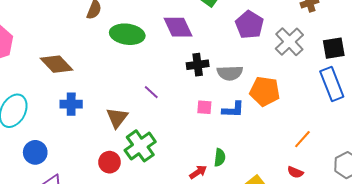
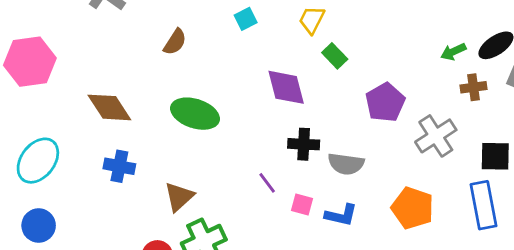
green ellipse: (127, 34) -> (195, 114), moved
orange pentagon: (265, 91) -> (413, 208), moved
purple line: (151, 92) -> (267, 183), moved
blue circle: (35, 152) -> (39, 226), moved

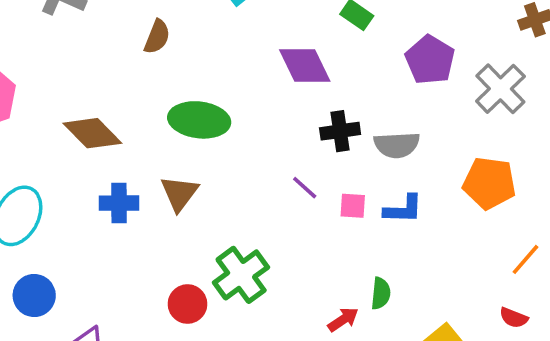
brown triangle: (179, 197) -> (179, 193), moved

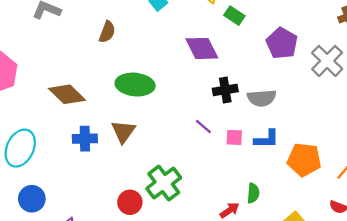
orange pentagon: (489, 183) -> (304, 160), moved

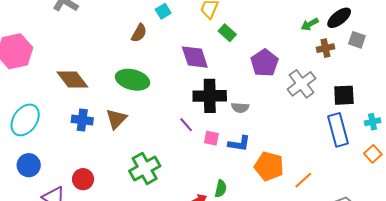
brown semicircle: (107, 32) -> (139, 33), moved
black cross: (225, 90) -> (210, 96), size x1.5
gray semicircle: (262, 98) -> (240, 108), size x0.7
red circle: (130, 202) -> (83, 179), moved

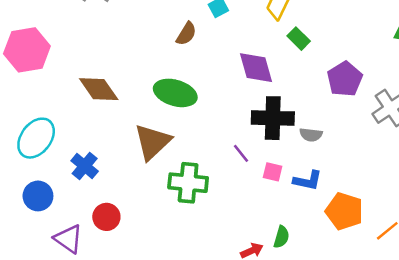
brown triangle: (116, 119) -> (152, 142), size x1.4
blue cross: (82, 120) -> (85, 166), moved, turned 30
green cross: (145, 168) -> (188, 183), moved, turned 32

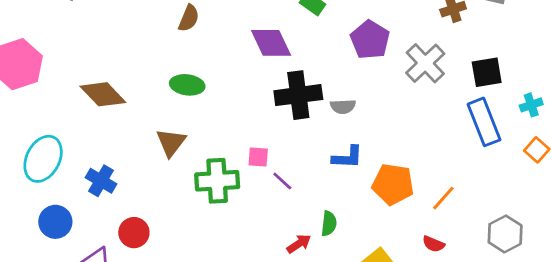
green ellipse: (175, 93) -> (187, 85), size x0.7
brown triangle: (152, 142) -> (171, 143), size x0.7
purple line: (241, 153) -> (282, 181), moved
pink square: (273, 172) -> (258, 157), moved

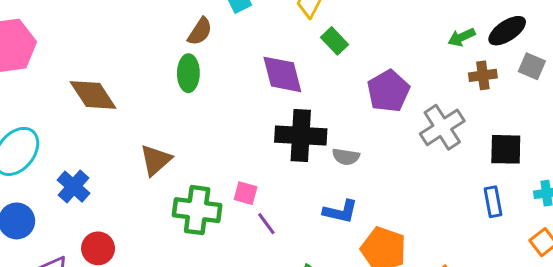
green ellipse: (187, 85) -> (188, 73), moved, turned 72
blue rectangle: (484, 122) -> (493, 202), size x0.6

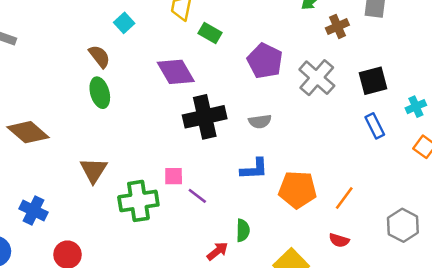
brown semicircle: (200, 31) -> (99, 56), turned -55
gray semicircle: (346, 157) -> (260, 121), moved

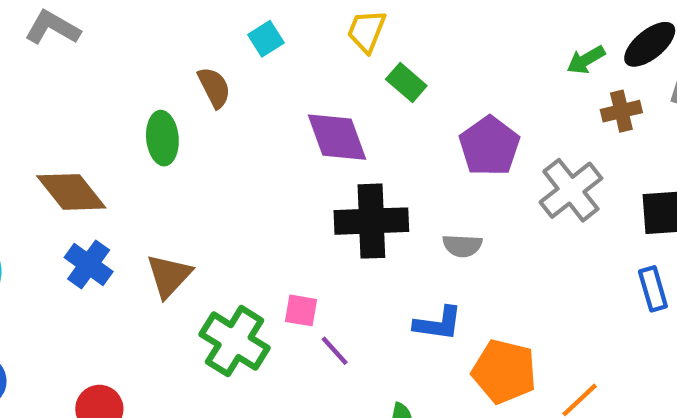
green ellipse: (100, 93) -> (162, 138), moved
green cross: (138, 201) -> (235, 341), turned 30
blue cross: (34, 211) -> (89, 265), moved

